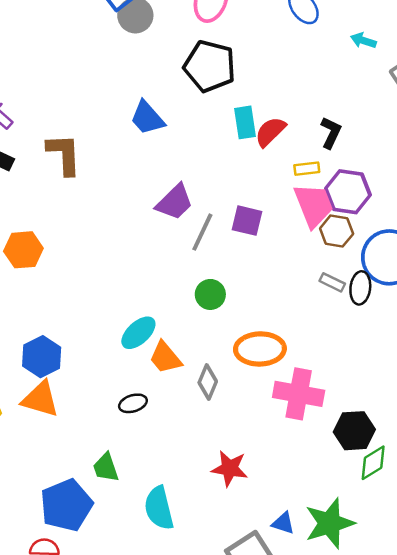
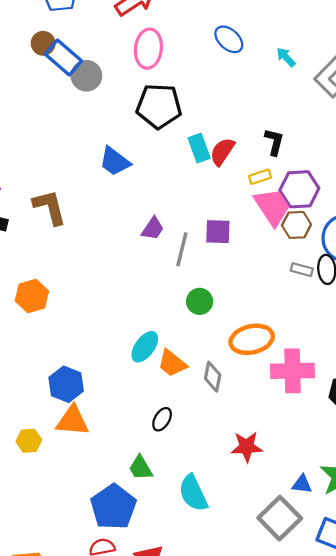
cyan arrow: (363, 41) -> (286, 57), turned 40
purple trapezoid: (175, 202) -> (153, 229), size x0.7
black ellipse: (133, 403) -> (162, 419), moved, turned -30

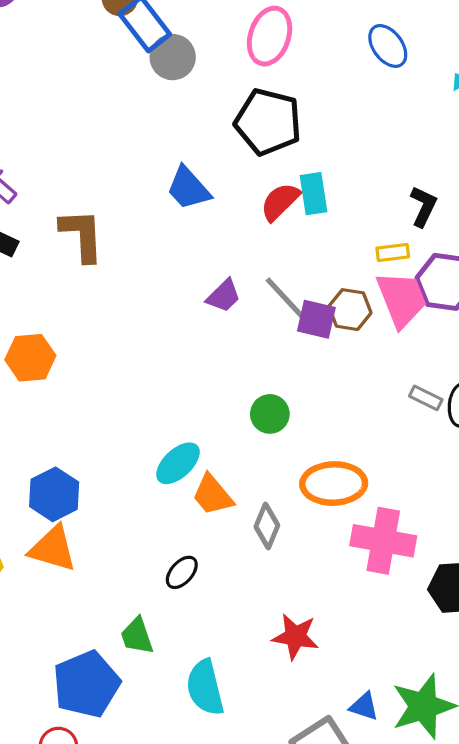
red semicircle: (222, 152) -> (280, 202), moved
brown hexagon: (296, 225) -> (350, 310), moved
gray line: (182, 249) -> (285, 298), moved, turned -68

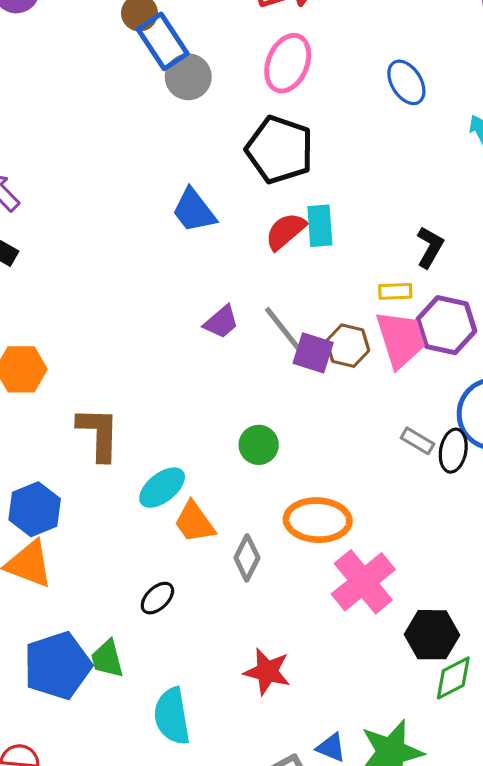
brown L-shape: (82, 235) -> (99, 434), moved
pink cross: (383, 541) -> (363, 582), turned 36
blue pentagon: (86, 684) -> (57, 666), moved

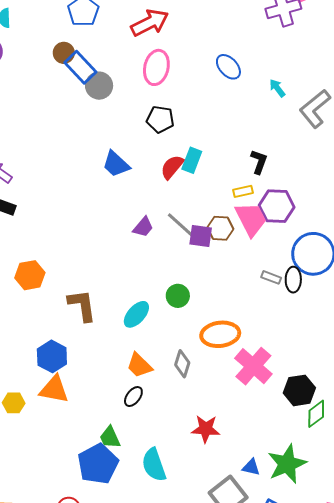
black pentagon: (280, 150) -> (160, 119), size x0.7
cyan rectangle: (320, 226) -> (192, 160), turned 35
cyan ellipse: (162, 488) -> (136, 314), moved
orange trapezoid: (194, 522) -> (139, 365), moved
blue pentagon: (57, 666) -> (98, 464), moved

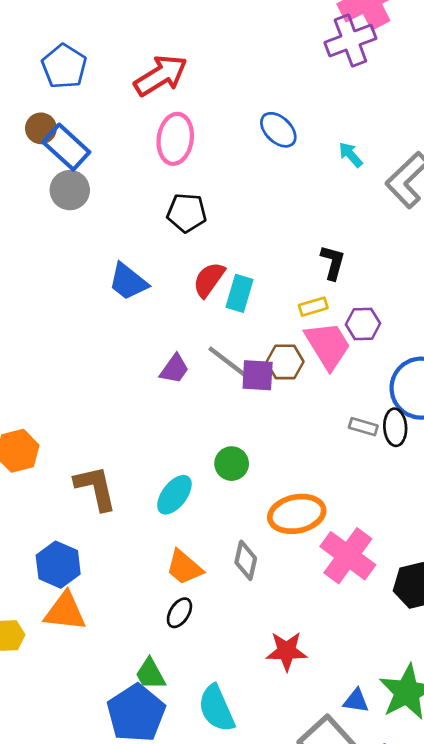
gray circle: (99, 86) -> (70, 190), moved
cyan rectangle: (192, 160) -> (239, 293), moved
purple hexagon: (277, 206) -> (363, 324), size x0.7

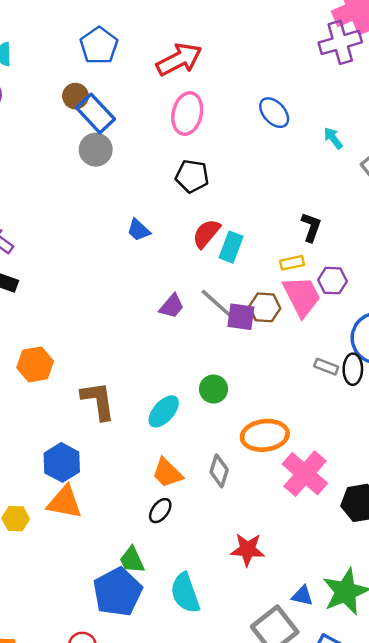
blue trapezoid: (128, 282) -> (139, 230), size x0.7

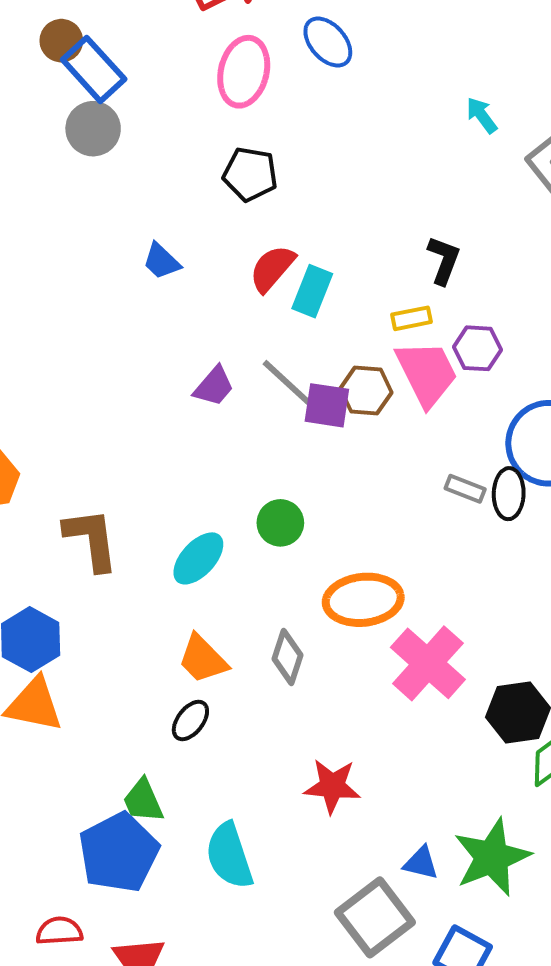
blue ellipse: (274, 113) -> (328, 42), moved

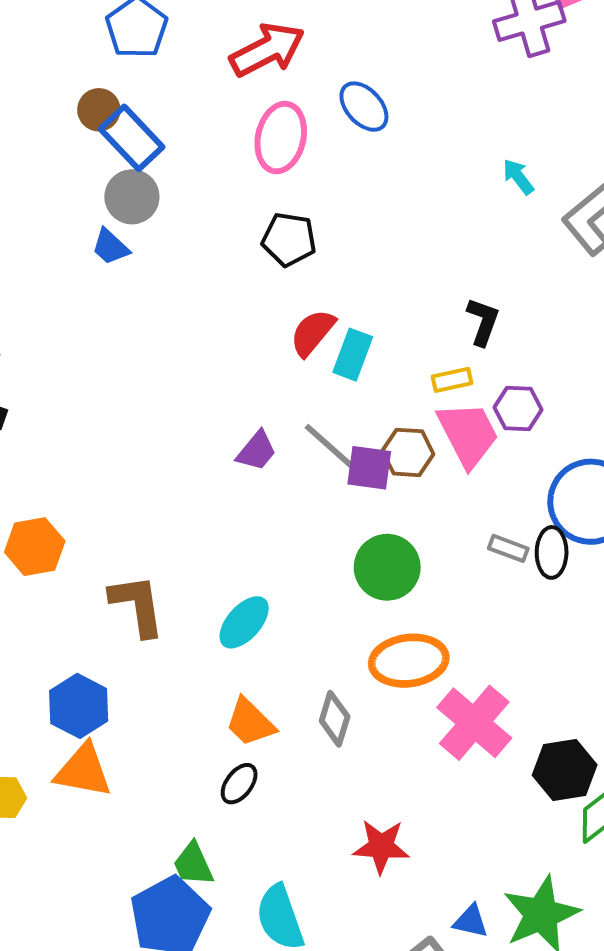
blue trapezoid: (161, 261) -> (110, 247), moved
green circle: (280, 523) -> (387, 567), moved, size x1.4

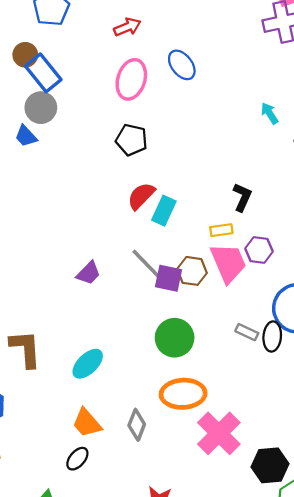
red arrow: (267, 50) -> (127, 27), size x0.6
purple trapezoid: (257, 451) -> (89, 273), moved

